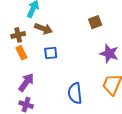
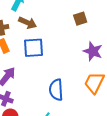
blue square: (51, 53) -> (33, 48), size x1.5

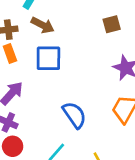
blue semicircle: (56, 90) -> (74, 115), turned 145

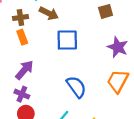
blue square: (48, 58) -> (67, 40), moved

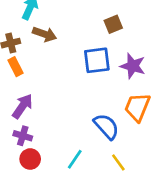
blue square: (67, 40) -> (97, 60), moved
blue semicircle: (76, 87) -> (106, 126), moved

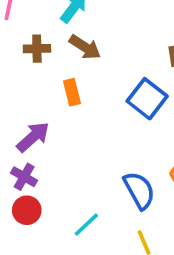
blue square: (97, 60) -> (147, 99), turned 32
orange rectangle: (15, 67) -> (72, 92), moved

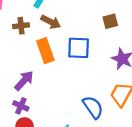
orange rectangle: (72, 92) -> (45, 51), size x1.5
blue square: (147, 99) -> (79, 48), moved, turned -30

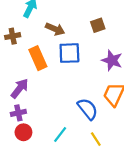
brown arrow: (51, 22) -> (55, 29), moved
purple cross: (21, 106) -> (18, 113), turned -32

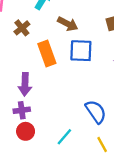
brown cross: (13, 36) -> (22, 28), turned -32
purple arrow: (20, 88) -> (25, 84), turned 140

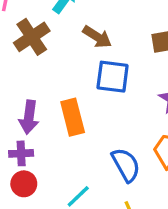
brown cross: (22, 28) -> (32, 37), size x1.5
orange rectangle: (47, 53) -> (73, 117), moved

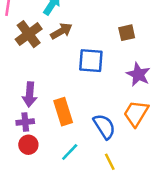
brown arrow: (97, 37) -> (61, 31), moved, turned -60
orange rectangle: (73, 117) -> (63, 112), moved

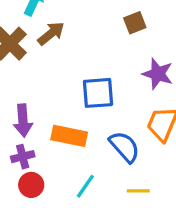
blue square: (91, 61) -> (98, 93), moved
orange rectangle: (63, 112) -> (69, 136), turned -52
yellow line: (110, 162) -> (138, 191), turned -54

